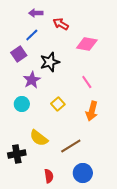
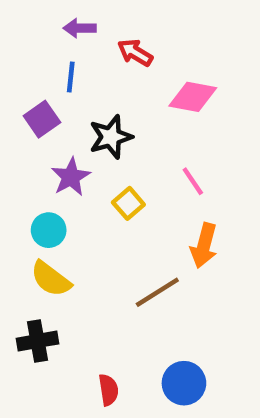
blue line: (32, 35) -> (71, 77), turned -40
yellow square: (58, 104) -> (128, 203), moved
yellow semicircle: (39, 138) -> (51, 279), moved
brown line: (71, 146) -> (157, 292), moved

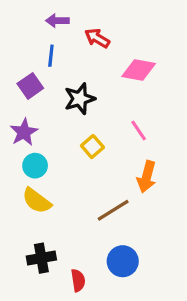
purple star: (71, 177) -> (24, 132), moved
black cross: (38, 341) -> (41, 258), moved
blue circle: (184, 383) -> (123, 261), moved

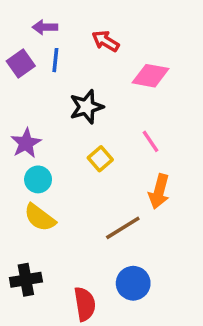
purple arrow: (57, 21) -> (45, 27), moved
purple square: (30, 86) -> (21, 64), moved
black cross: (41, 258) -> (26, 280), moved
red semicircle: (78, 280) -> (85, 304), size x1.4

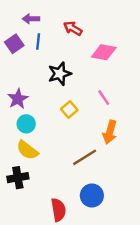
black cross: (26, 280) -> (18, 178), moved

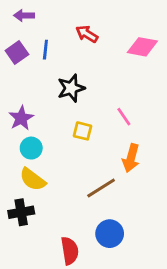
purple arrow: (31, 19) -> (24, 15), moved
pink diamond: (104, 52) -> (142, 47), moved
yellow square: (69, 110) -> (83, 131), turned -35

